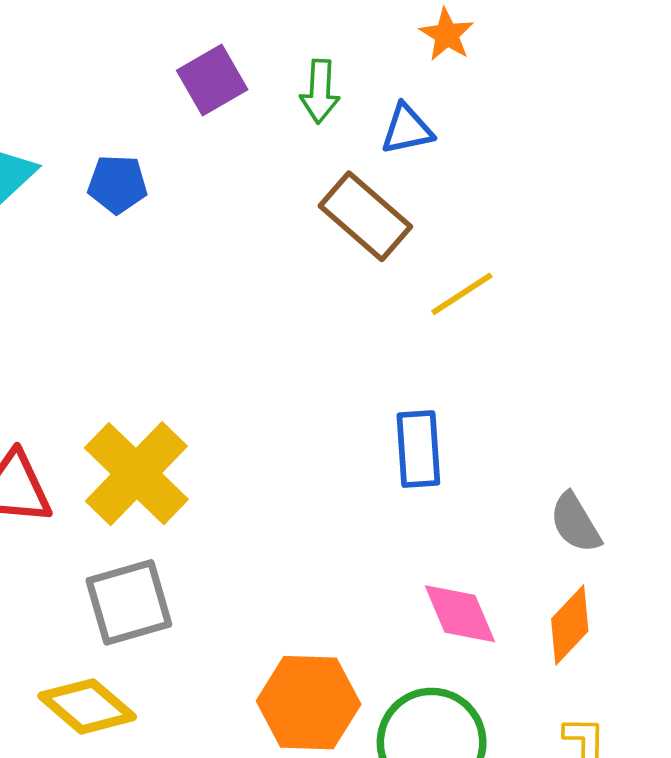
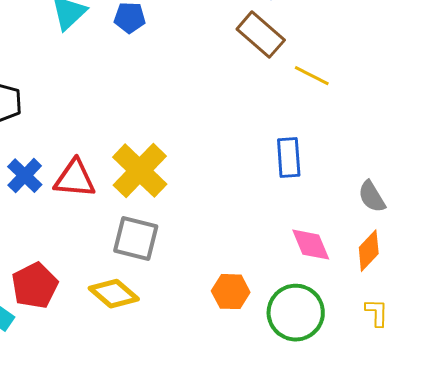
yellow line: (462, 294) -> (312, 76), turned 60
gray square: (129, 602) -> (136, 239), turned 30
orange hexagon: (309, 703) -> (231, 292), size x0.7

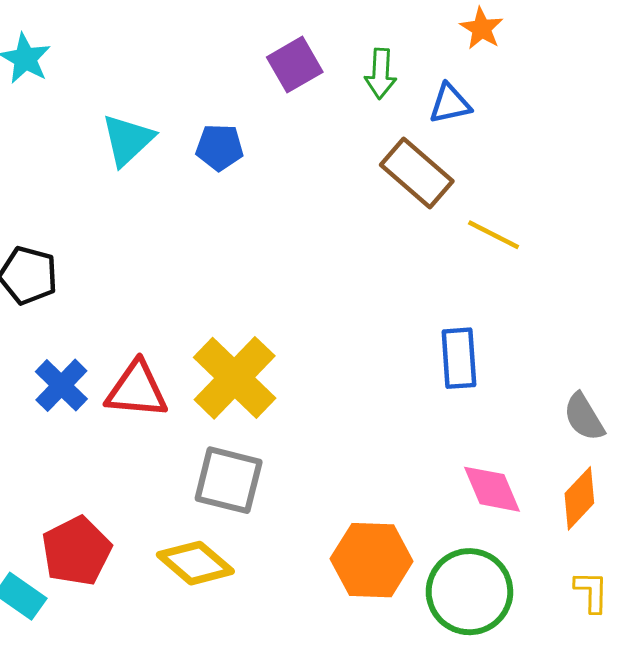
orange hexagon: (231, 292) -> (372, 560), size x1.4

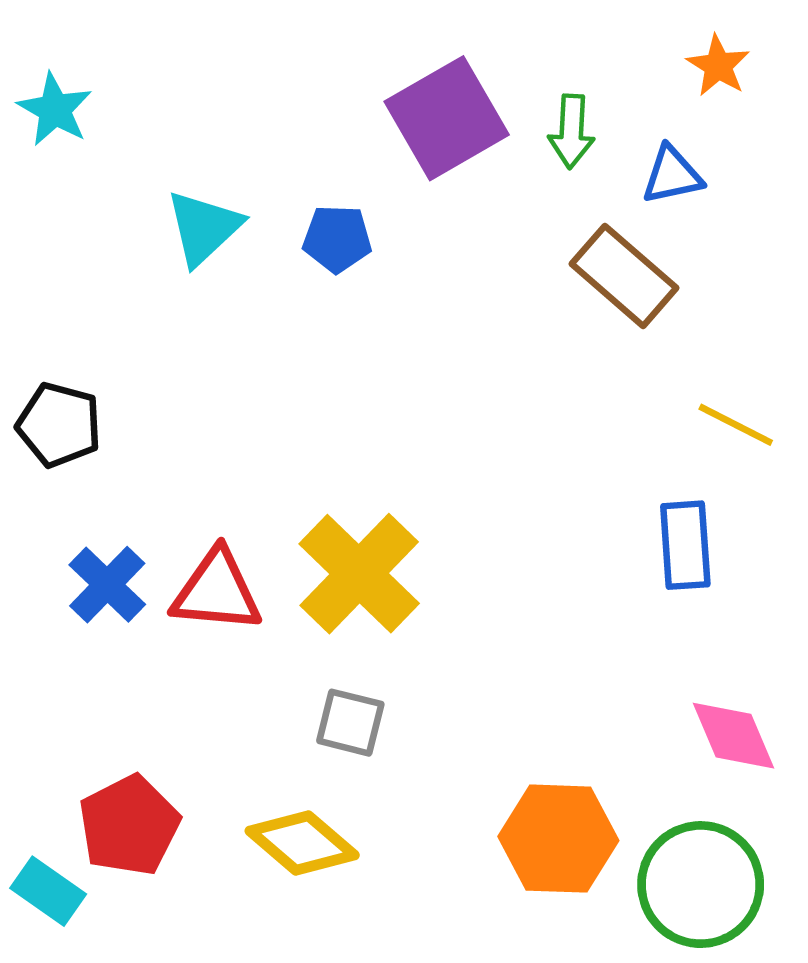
purple square: (295, 65) -> (447, 118), size x1.5
yellow line: (494, 235) -> (736, 425), moved
gray square: (229, 480) -> (350, 723), size x0.7

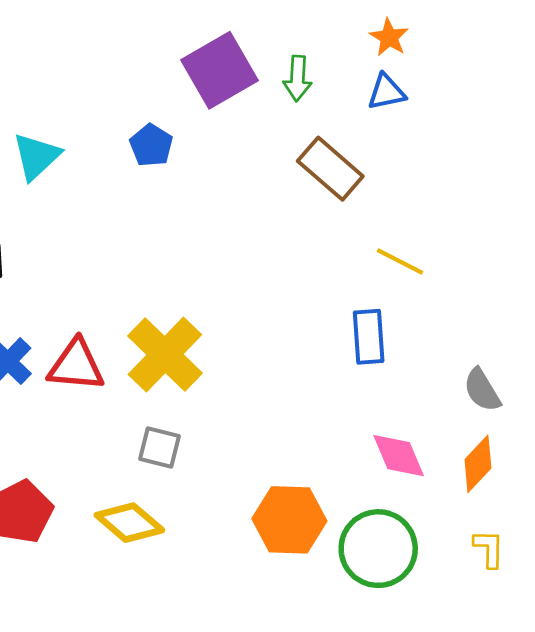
blue triangle: (672, 175) -> (386, 92), moved
cyan triangle: (204, 228) -> (36, 156), moved
blue pentagon: (337, 239) -> (151, 145), turned 30

